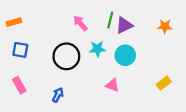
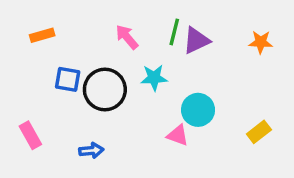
orange rectangle: (14, 22) -> (42, 35), moved
blue square: (20, 50) -> (68, 79), moved
cyan circle: (125, 55) -> (198, 110), moved
blue arrow: (58, 95) -> (91, 150), turned 56

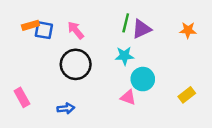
pink arrow: (127, 37) -> (76, 30), moved
cyan star: (154, 78) -> (124, 56), moved
blue square: (68, 79) -> (44, 30), moved

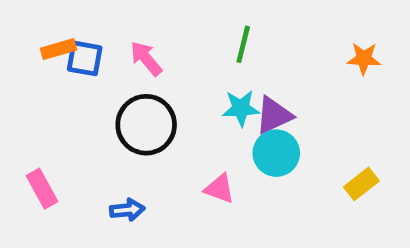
purple triangle: (142, 29) -> (274, 115), moved
pink triangle: (128, 97) -> (219, 189), moved

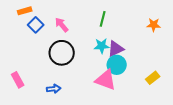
orange rectangle: (59, 49) -> (25, 11), moved
blue square: (85, 58) -> (36, 25), turned 35
pink triangle: (219, 189) -> (106, 80), moved, size x1.6

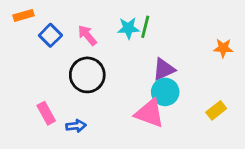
orange rectangle: (25, 11) -> (24, 15), moved
orange star: (154, 25) -> (223, 48), moved
cyan star: (102, 46) -> (128, 28), moved
pink rectangle: (18, 80) -> (46, 113), moved

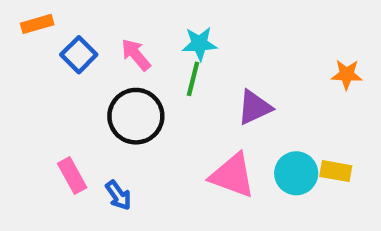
green line: (145, 27) -> (193, 79), moved
cyan circle: (165, 92) -> (296, 173), moved
yellow rectangle: (216, 110) -> (336, 171), turned 48
blue arrow: (76, 126) -> (118, 195), turned 60

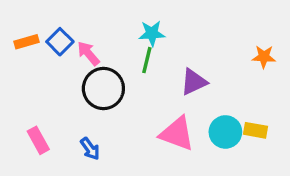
orange rectangle: (37, 24) -> (27, 42), moved
pink arrow: (136, 55) -> (88, 53), moved
pink rectangle: (72, 175) -> (38, 140), moved

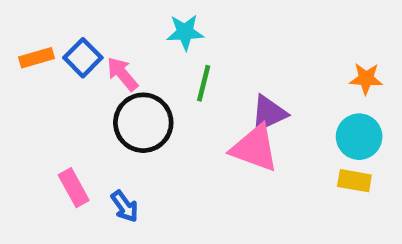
cyan star: (152, 33) -> (185, 32), moved
cyan circle: (225, 132) -> (359, 137), moved
pink triangle: (177, 134) -> (255, 148), moved
pink rectangle: (38, 140) -> (74, 188), moved

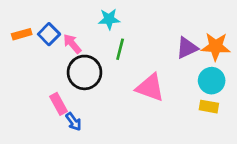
orange star: (366, 79) -> (216, 46), size x1.5
purple triangle: (269, 113) -> (187, 48), moved
pink rectangle: (74, 188) -> (59, 104), moved

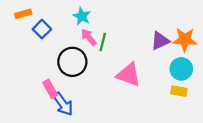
cyan star: (109, 19) -> (82, 16), moved, turned 30
orange rectangle: (22, 34) -> (23, 14), moved
pink arrow: (72, 44) -> (89, 37), moved
blue arrow: (74, 122) -> (63, 104), size x1.5

